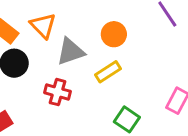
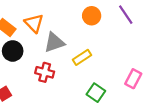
orange circle: (114, 34) -> (92, 16), moved

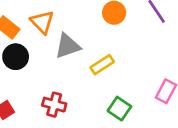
red cross: (45, 72) -> (54, 105), moved

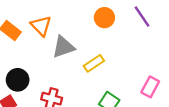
black circle: (16, 57) -> (18, 80), moved

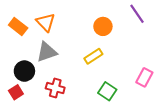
orange circle: (104, 18) -> (103, 26), moved
gray triangle: (63, 47) -> (47, 52), moved

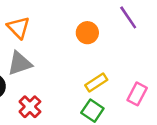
yellow rectangle: (93, 56) -> (96, 82), moved
red cross: (55, 88) -> (30, 107), turned 30

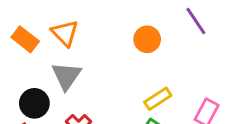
gray triangle: (20, 63) -> (66, 76), turned -36

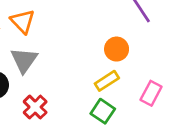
orange circle: (147, 39) -> (117, 49), moved

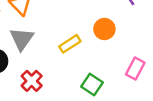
yellow rectangle: (107, 81) -> (70, 44), moved

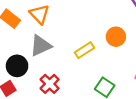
gray triangle: (22, 39) -> (41, 46), turned 30

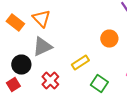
yellow rectangle: (84, 50) -> (80, 62), moved

